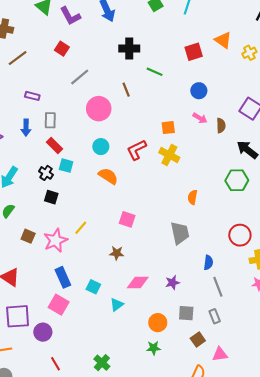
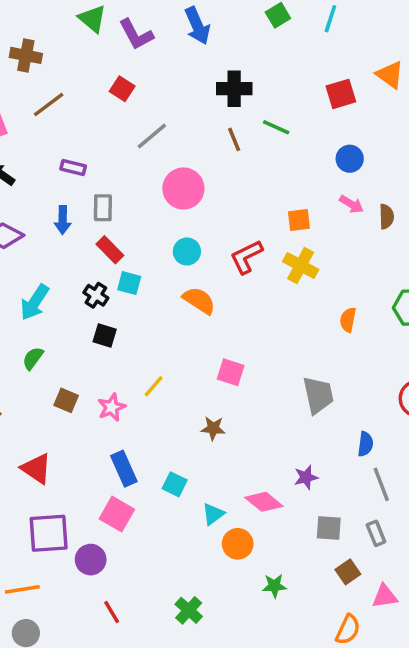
brown line: (126, 90) -> (234, 139), moved
orange semicircle: (193, 197) -> (348, 320), moved
pink star: (55, 240) -> (112, 407), size x0.7
pink diamond: (138, 283) -> (264, 502), moved, turned 40
orange circle: (158, 323) -> (238, 544), moved

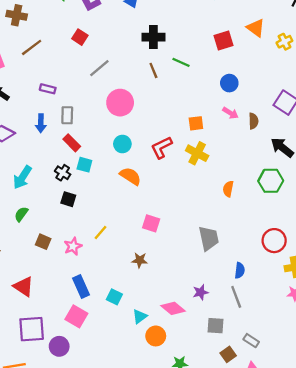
gray line: (381, 484) -> (236, 297), moved
gray rectangle: (376, 533) -> (251, 341), moved, turned -35

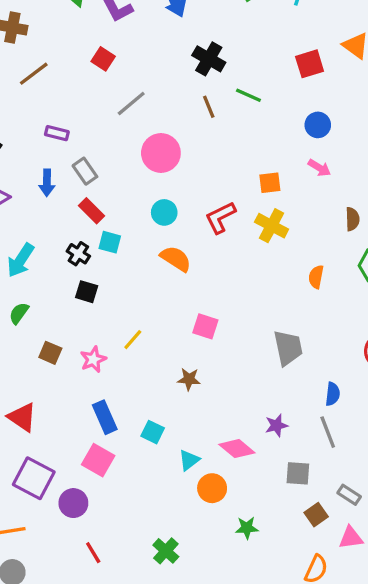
black cross: (153, 37) -> (209, 59), turned 30
gray rectangle: (67, 115) -> (85, 171), turned -36
brown semicircle: (253, 121) -> (352, 219), moved
purple square: (32, 329) -> (34, 478), turned 32

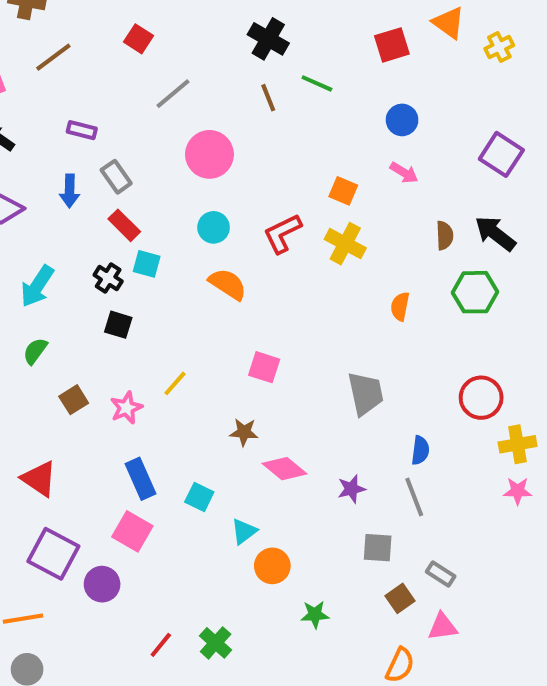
orange square: (270, 183) -> (343, 191), turned 30
brown square: (50, 353) -> (74, 400), turned 35
pink diamond: (237, 449) -> (284, 469), moved
red line: (93, 553) -> (161, 645), moved, turned 70

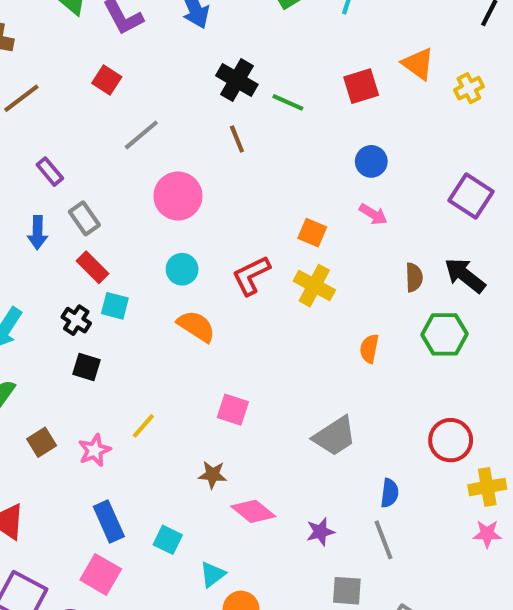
green line: (317, 83) -> (288, 102), moved
purple rectangle: (82, 130) -> (50, 172), turned 36
gray trapezoid: (366, 394) -> (335, 436), turned 69

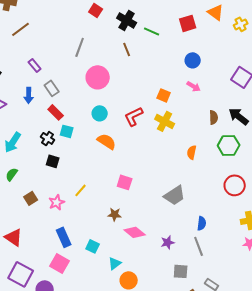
red square: (107, 80) -> (96, 10), moved
gray line: (141, 135) -> (80, 47), turned -30
red circle: (451, 440) -> (235, 185), moved

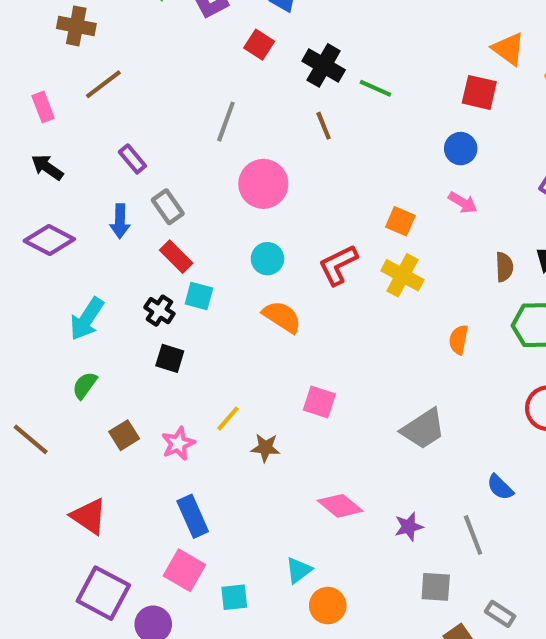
red square: (188, 23) -> (479, 92), moved, turned 30
brown star: (115, 214) -> (265, 448), moved
blue semicircle: (202, 223) -> (500, 487), moved, turned 128
cyan square: (93, 246) -> (234, 597), moved, turned -32

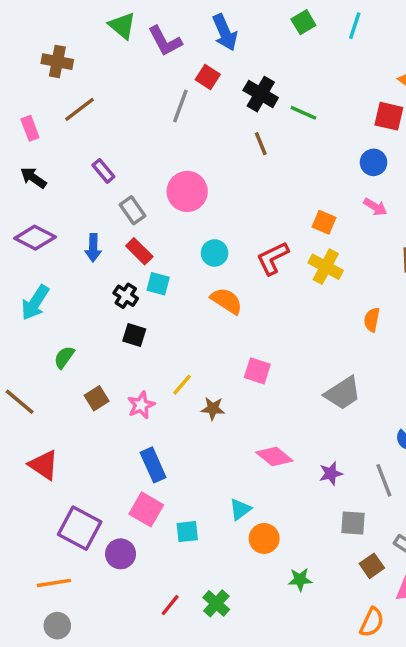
gray line: (226, 122) -> (180, 106), moved
pink circle: (263, 184) -> (187, 191), moved
blue arrow: (120, 221) -> (93, 248), moved
cyan arrow: (87, 319) -> (35, 303), moved
red triangle: (89, 516) -> (44, 465), moved

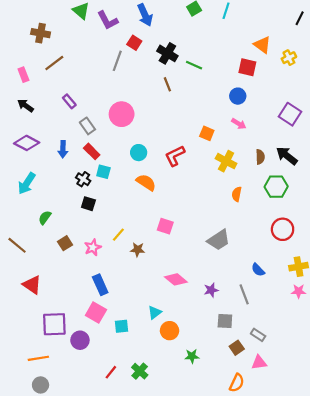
yellow cross: (326, 267) -> (226, 161), moved
purple square: (80, 528) -> (54, 324), turned -30

